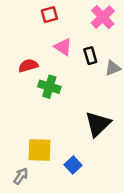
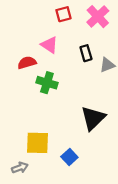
red square: (49, 15) -> (64, 14), moved
pink triangle: (63, 47) -> (49, 45), moved
gray arrow: (21, 176) -> (20, 168), turned 35

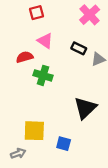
red square: (64, 14) -> (36, 13), moved
black rectangle: (86, 53) -> (79, 48), turned -48
blue square: (69, 157) -> (64, 144), turned -32

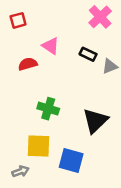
red square: (36, 13) -> (18, 20), moved
green cross: (43, 75) -> (48, 109), moved
blue square: (64, 144) -> (71, 161), size x1.5

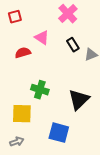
pink cross: (100, 17) -> (68, 14), moved
black rectangle: (88, 54) -> (73, 45), turned 32
yellow square: (39, 146) -> (22, 114), moved

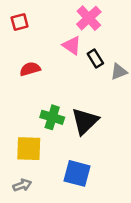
pink triangle: (42, 38) -> (72, 45), moved
black triangle: (79, 100) -> (85, 121), moved

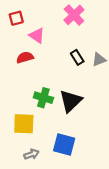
pink triangle: (72, 45) -> (37, 36), moved
black rectangle: (95, 59) -> (77, 57), moved
gray arrow: (22, 185) -> (31, 154), moved

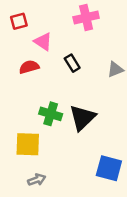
pink cross: (74, 15) -> (86, 18), turned 30
black rectangle: (77, 57) -> (72, 63), moved
blue square: (64, 144) -> (109, 168), moved

